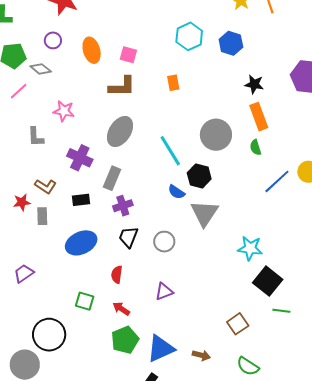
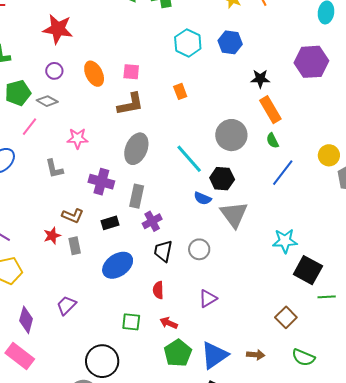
blue line: (277, 181) -> (283, 173), moved

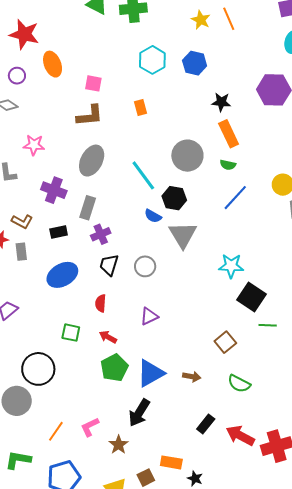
orange ellipse: (94, 74) -> (53, 64), moved
green semicircle: (272, 141) -> (228, 165), turned -56

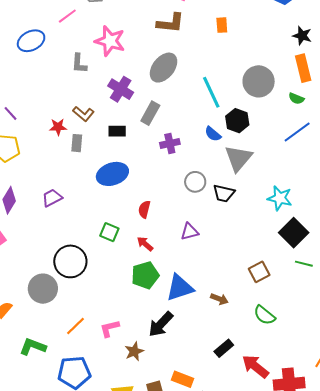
pink star: (34, 145) -> (110, 41), size x1.4
purple cross: (101, 234) -> (170, 143), moved
black trapezoid: (109, 265) -> (224, 193), moved, turned -105

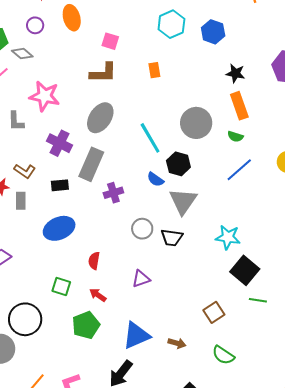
gray rectangle: (150, 113) -> (91, 164), size x1.4
green pentagon: (145, 275) -> (86, 325), moved

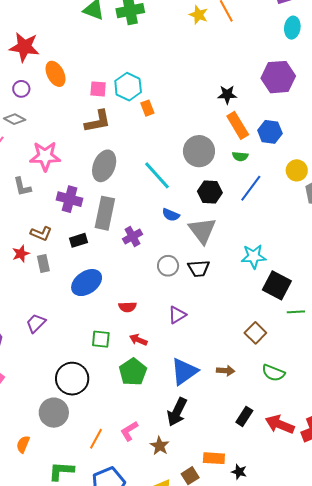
cyan hexagon: (171, 24) -> (128, 87), moved
blue hexagon: (213, 32) -> (270, 132), moved
black hexagon: (178, 164) -> (210, 192), moved
red semicircle: (94, 261) -> (127, 307), turned -90

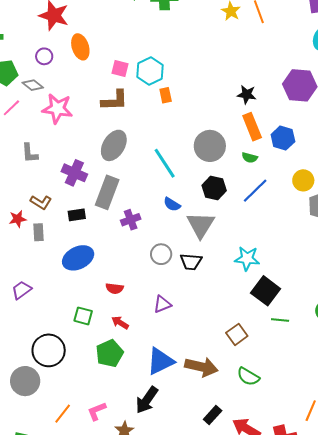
pink star: (45, 156) -> (57, 109), moved
brown arrow: (226, 371) -> (201, 367), size x1.8

